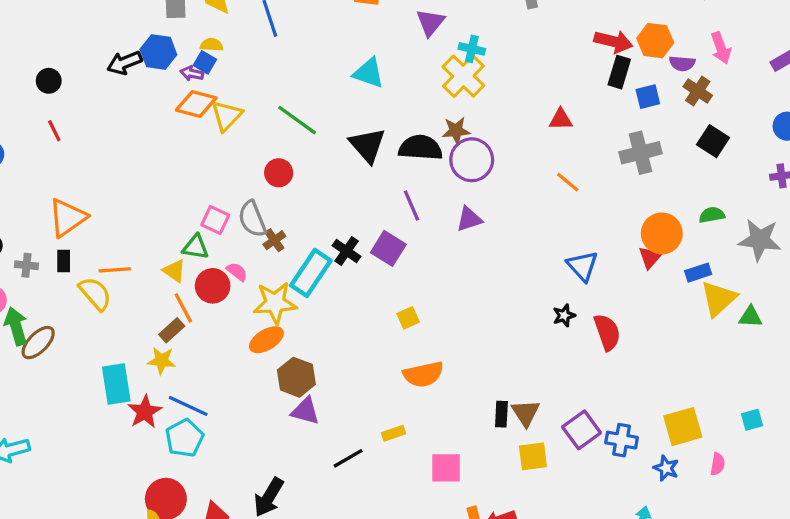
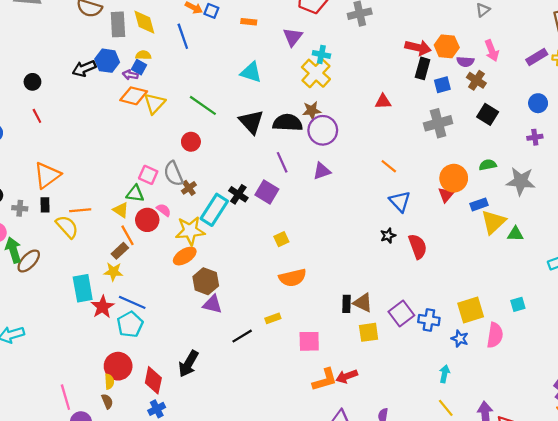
orange line: (568, 182) -> (389, 166), moved
brown triangle: (526, 413) -> (363, 303), turned -30
pink semicircle: (718, 464) -> (495, 335), size x1.6

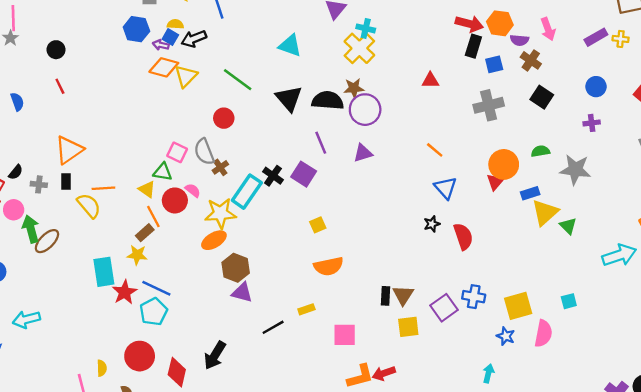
black arrow: (84, 68) -> (194, 39), moved
green triangle: (515, 234) -> (568, 226), turned 42
brown triangle: (363, 303) -> (403, 295), turned 35
blue cross: (429, 320) -> (474, 297), moved
yellow semicircle: (109, 382) -> (102, 368), moved

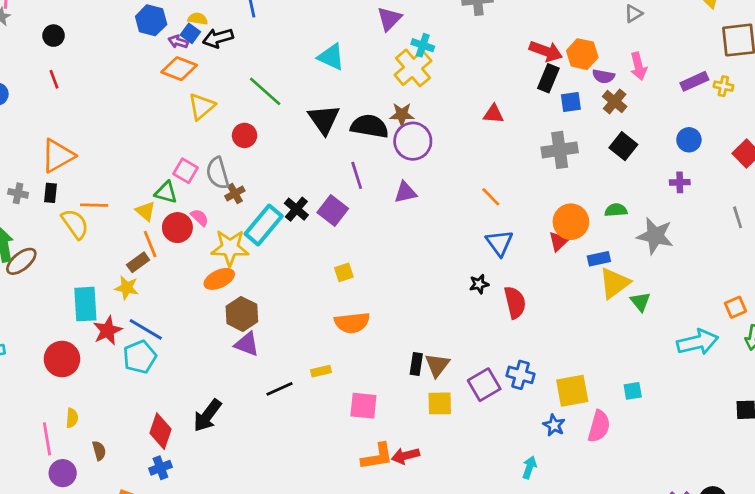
yellow triangle: (186, 76) -> (201, 106), moved
red circle: (140, 356) -> (62, 359), moved

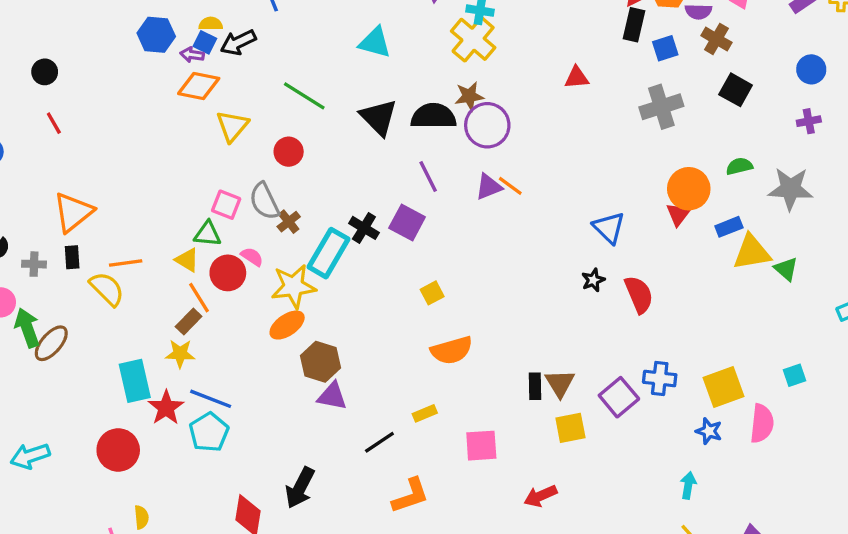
orange line: (491, 197) -> (510, 186), moved
yellow triangle: (614, 283) -> (752, 252), turned 36
orange L-shape: (377, 457) -> (410, 496), moved

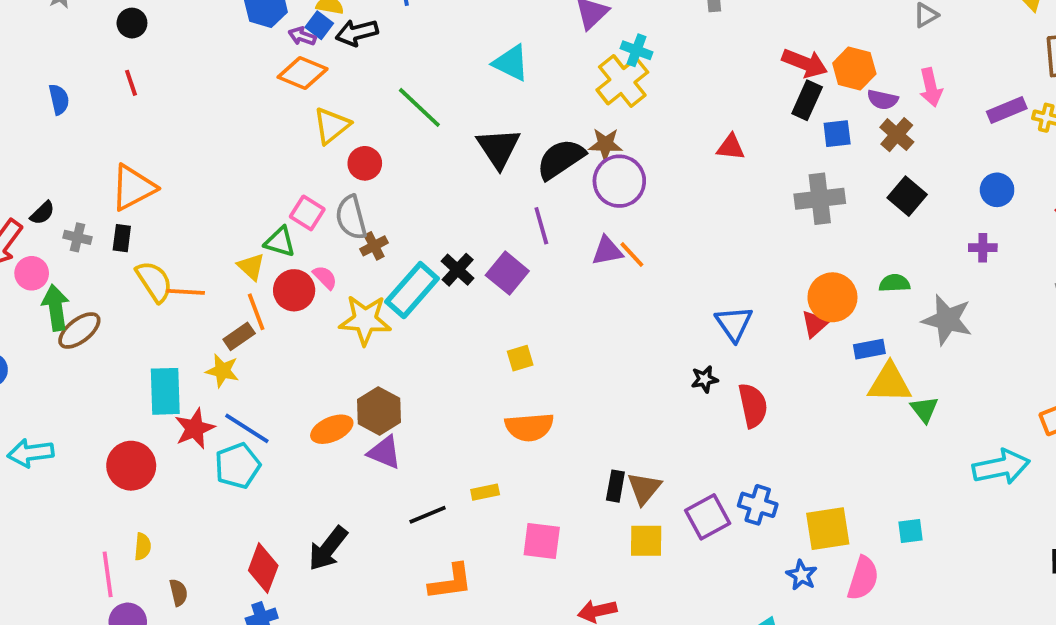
black semicircle: (434, 116) -> (561, 159), turned -45
red circle: (289, 152) -> (365, 163), moved
orange line: (126, 263) -> (186, 292), moved
orange ellipse: (287, 325) -> (332, 429), moved

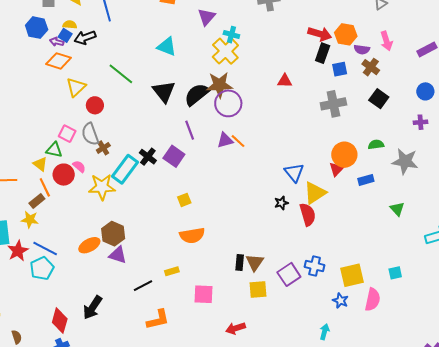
brown star: (605, 144) -> (219, 85), size x1.5
yellow triangle: (890, 383) -> (315, 193), moved, turned -30

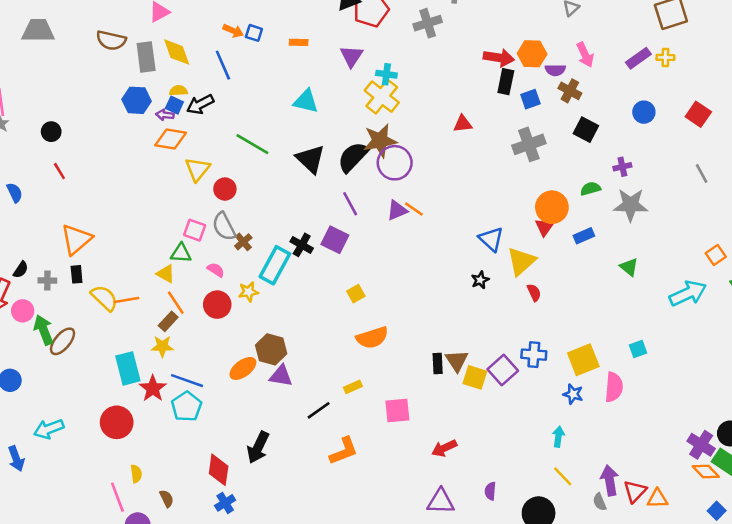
purple cross: (420, 122) -> (622, 167), moved
red circle: (64, 175) -> (217, 305), moved
yellow star: (102, 187) -> (249, 292), size x0.6
red semicircle: (308, 214) -> (534, 293), moved, size x0.6
yellow square: (258, 290) -> (475, 377), moved, turned 30

